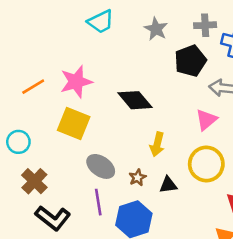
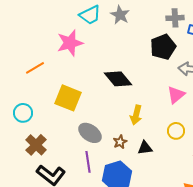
gray star: (156, 29) -> (120, 15), moved
pink star: (76, 82) -> (70, 43), moved
yellow circle: (206, 164) -> (176, 131), size x0.6

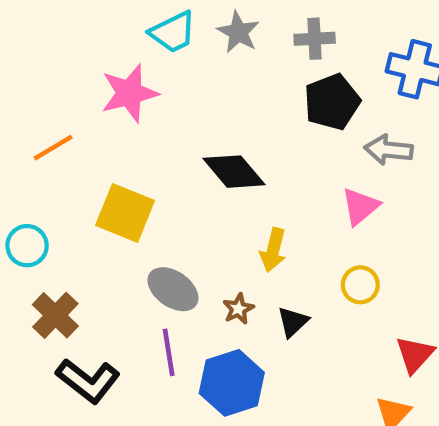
gray cross: (175, 18) -> (315, 39), moved
black triangle: (145, 148) -> (293, 322), turned -35

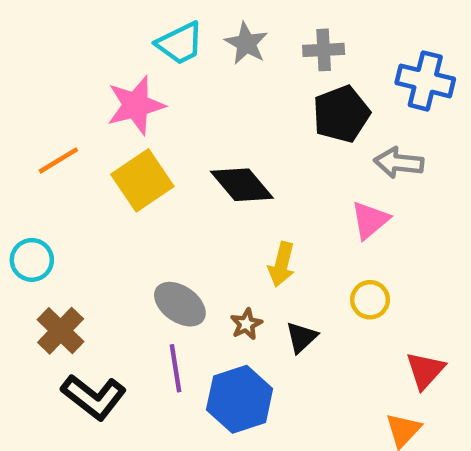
yellow square: (125, 213) -> (142, 180), moved, turned 34

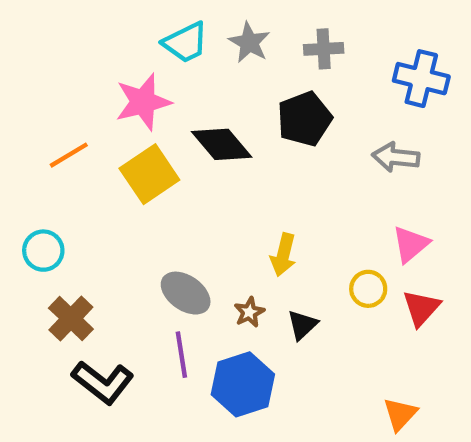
black pentagon: (341, 114) -> (304, 119), moved
black diamond: (242, 185) -> (222, 144), moved
pink triangle: (370, 220) -> (411, 244), moved
red triangle: (425, 370) -> (421, 308), moved

